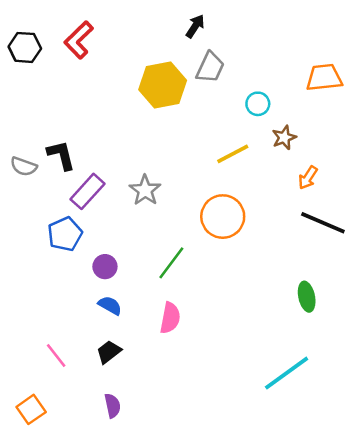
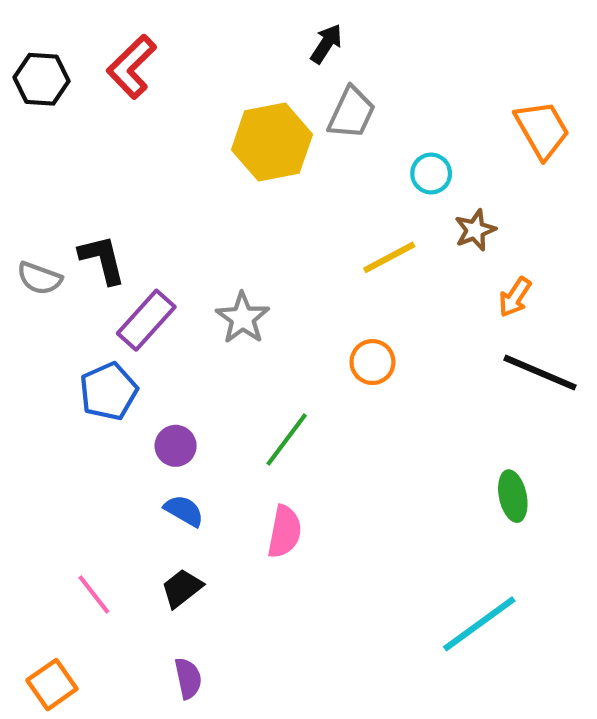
orange trapezoid: (324, 77) -> (542, 130), turned 66
orange circle: (223, 217) -> (372, 362), size x0.6

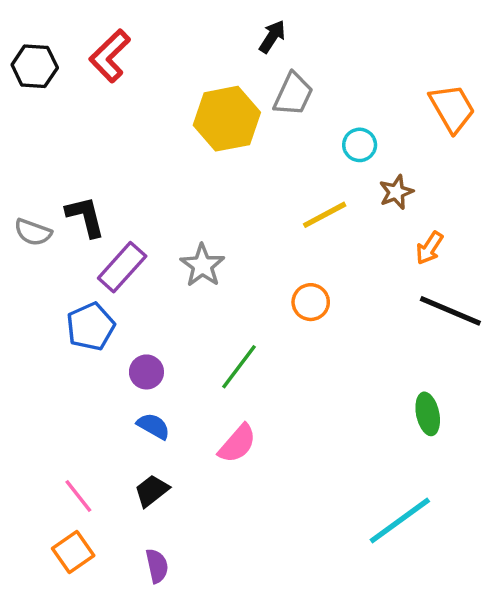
pink semicircle: (284, 532) -> (237, 444), turned 30
orange square: (52, 685) -> (73, 552), moved

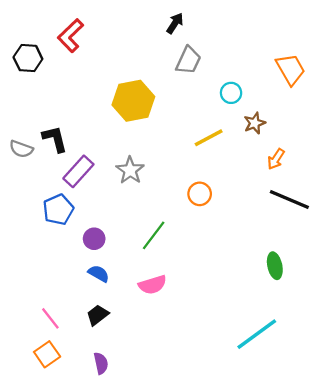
black hexagon: (35, 66) -> (28, 58), moved
yellow hexagon: (227, 119) -> (133, 101), moved
pink semicircle: (237, 444) -> (152, 285), turned 32

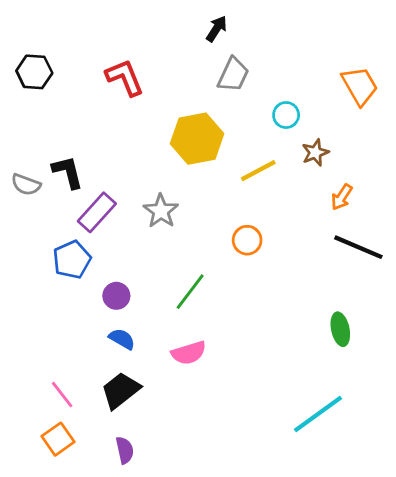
red L-shape: (71, 36) -> (125, 77), moved, turned 112
yellow hexagon: (133, 101) -> (197, 139), moved
black trapezoid: (98, 315) -> (121, 390), size x1.4

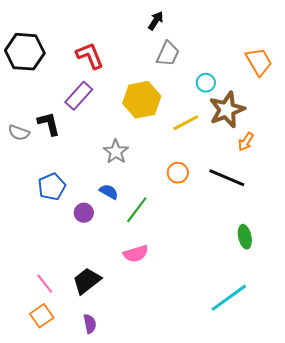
black hexagon: (34, 72) -> (25, 52), size x1.5
brown star: (315, 153) -> (227, 110), size x1.8
purple rectangle: (97, 212) -> (79, 96), moved
black line: (358, 247) -> (227, 178), moved
blue semicircle: (122, 339) -> (109, 192), moved

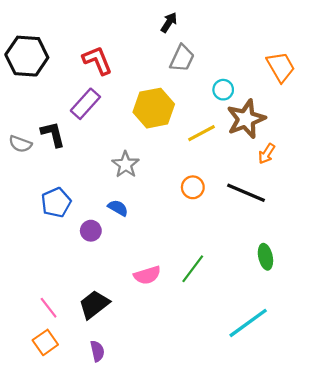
green line: (137, 210) -> (193, 269), moved

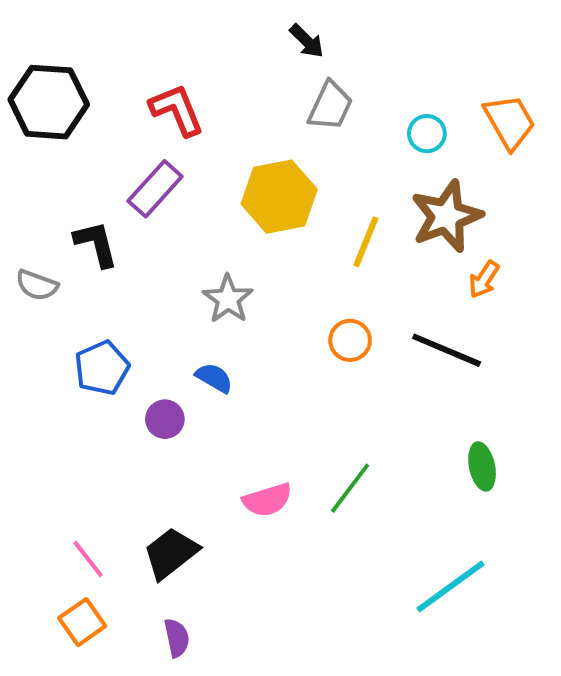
black arrow: (169, 22) -> (307, 41), turned 102
cyan circle: (223, 90) -> (427, 134), moved
yellow line: (201, 133) -> (366, 242), turned -40
gray semicircle: (20, 144) -> (37, 285), moved

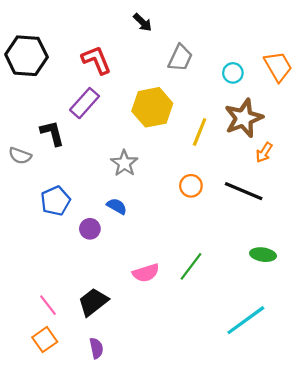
black arrow: (307, 41) -> (143, 22), moved
green ellipse: (482, 466) -> (263, 255), turned -70

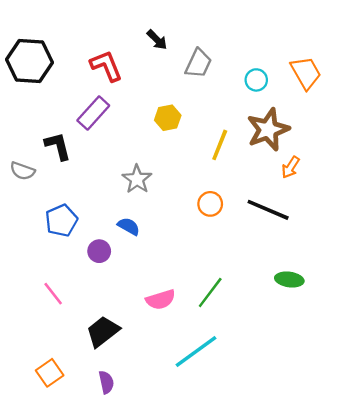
black arrow: (143, 22) -> (157, 40), moved
yellow hexagon: (152, 107) -> (168, 118), size x0.6
pink line: (48, 305) -> (53, 294), moved
cyan line: (246, 320) -> (196, 352), moved

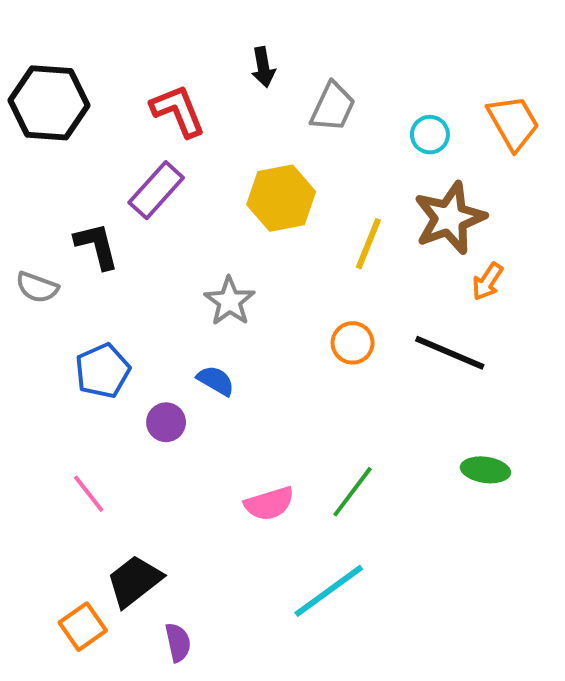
black arrow: (157, 40) -> (263, 67), turned 35
yellow hexagon: (168, 118) -> (281, 198), size x1.5
black trapezoid: (103, 331) -> (134, 581), moved

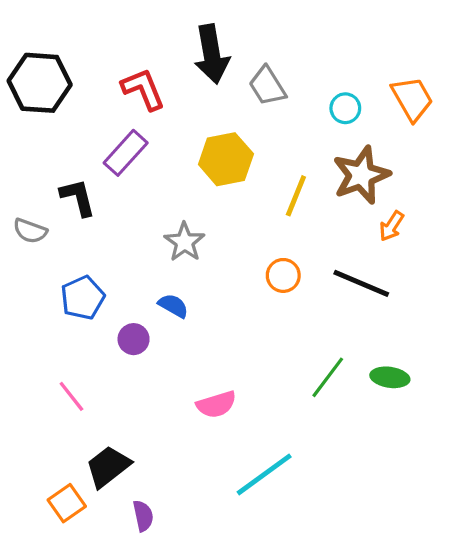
black arrow: (263, 67) -> (212, 54), size x1.8
gray trapezoid: (333, 107) -> (267, 86), turned 123
green line: (353, 492) -> (328, 377), moved

